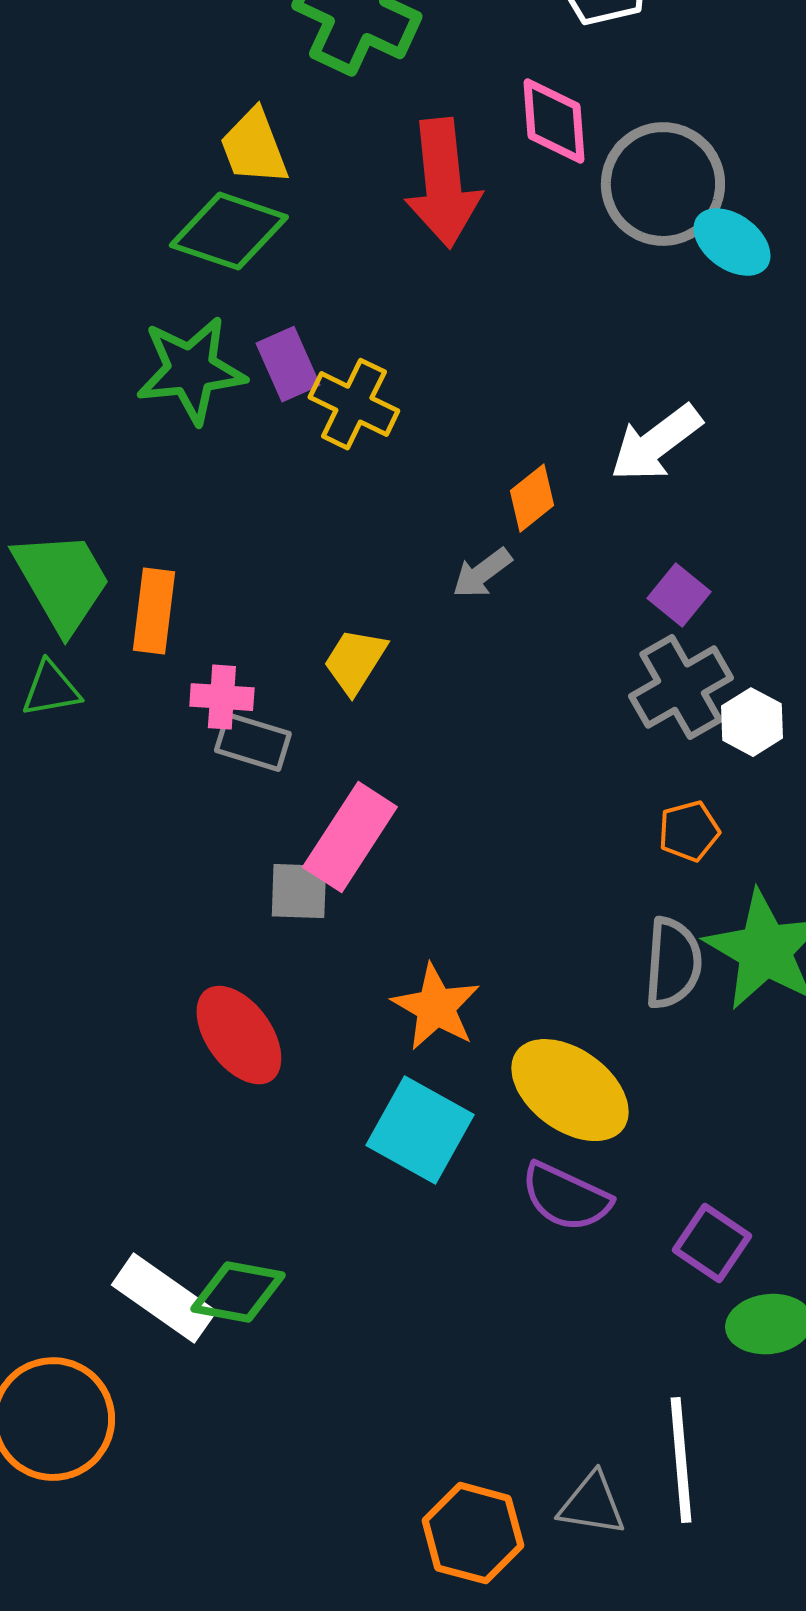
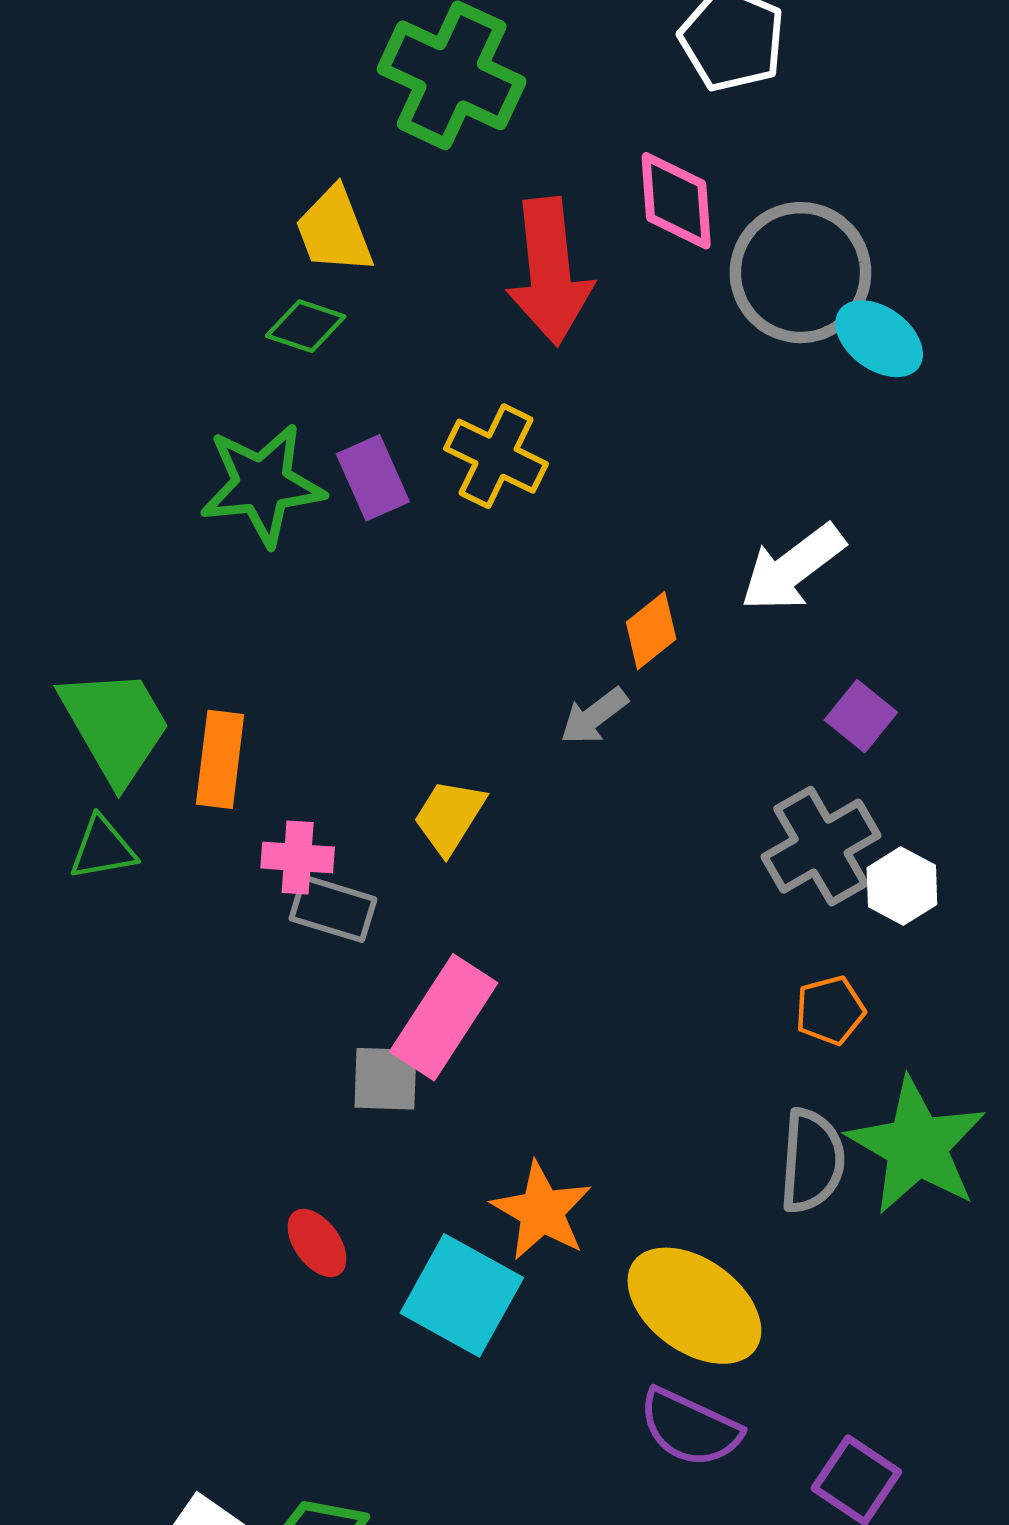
green diamond: (229, 231) -> (306, 326), size x0.6
yellow cross: (354, 404) -> (496, 456), moved
purple square: (679, 595) -> (861, 716), moved
red ellipse: (239, 1035) -> (317, 1243), size x0.6
cyan square: (420, 1130) -> (462, 1295), moved

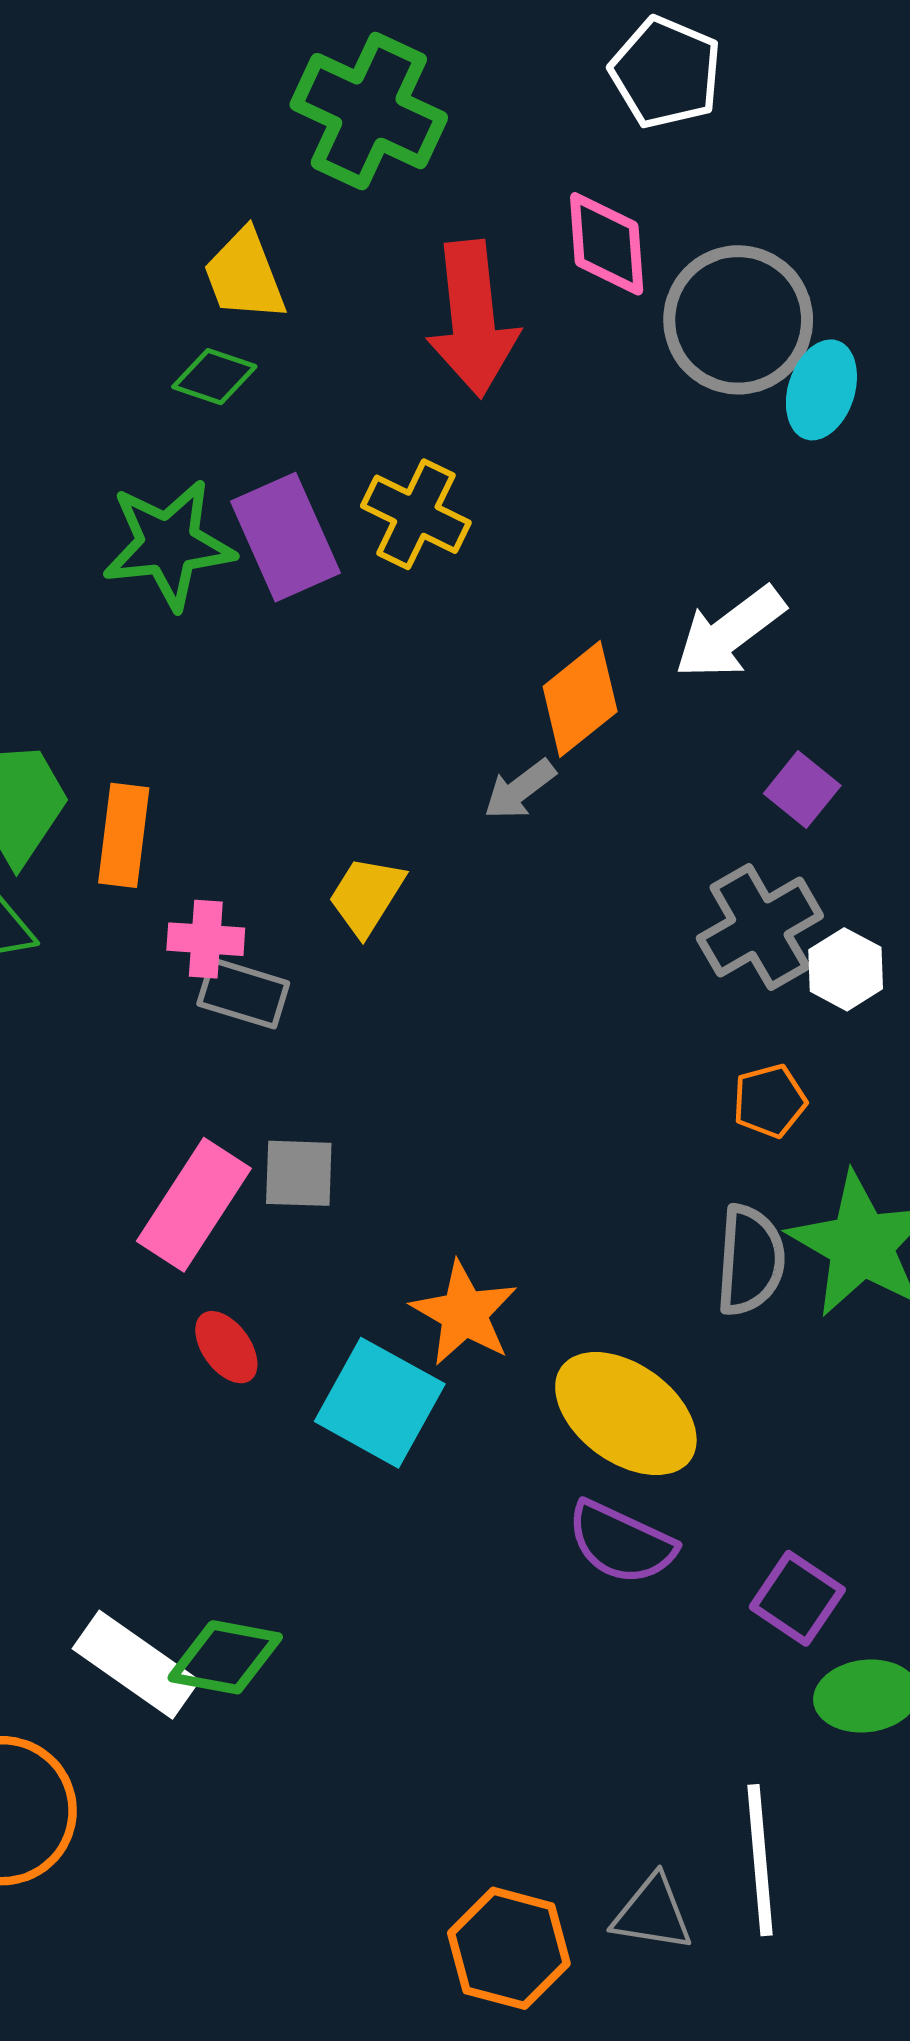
cyan ellipse: (879, 339) -> (821, 390), turned 72
purple rectangle: (373, 478) -> (286, 537), size x1.4
orange diamond: (651, 631) -> (580, 699), size x1.4
pink rectangle: (444, 1017) -> (194, 1205), moved

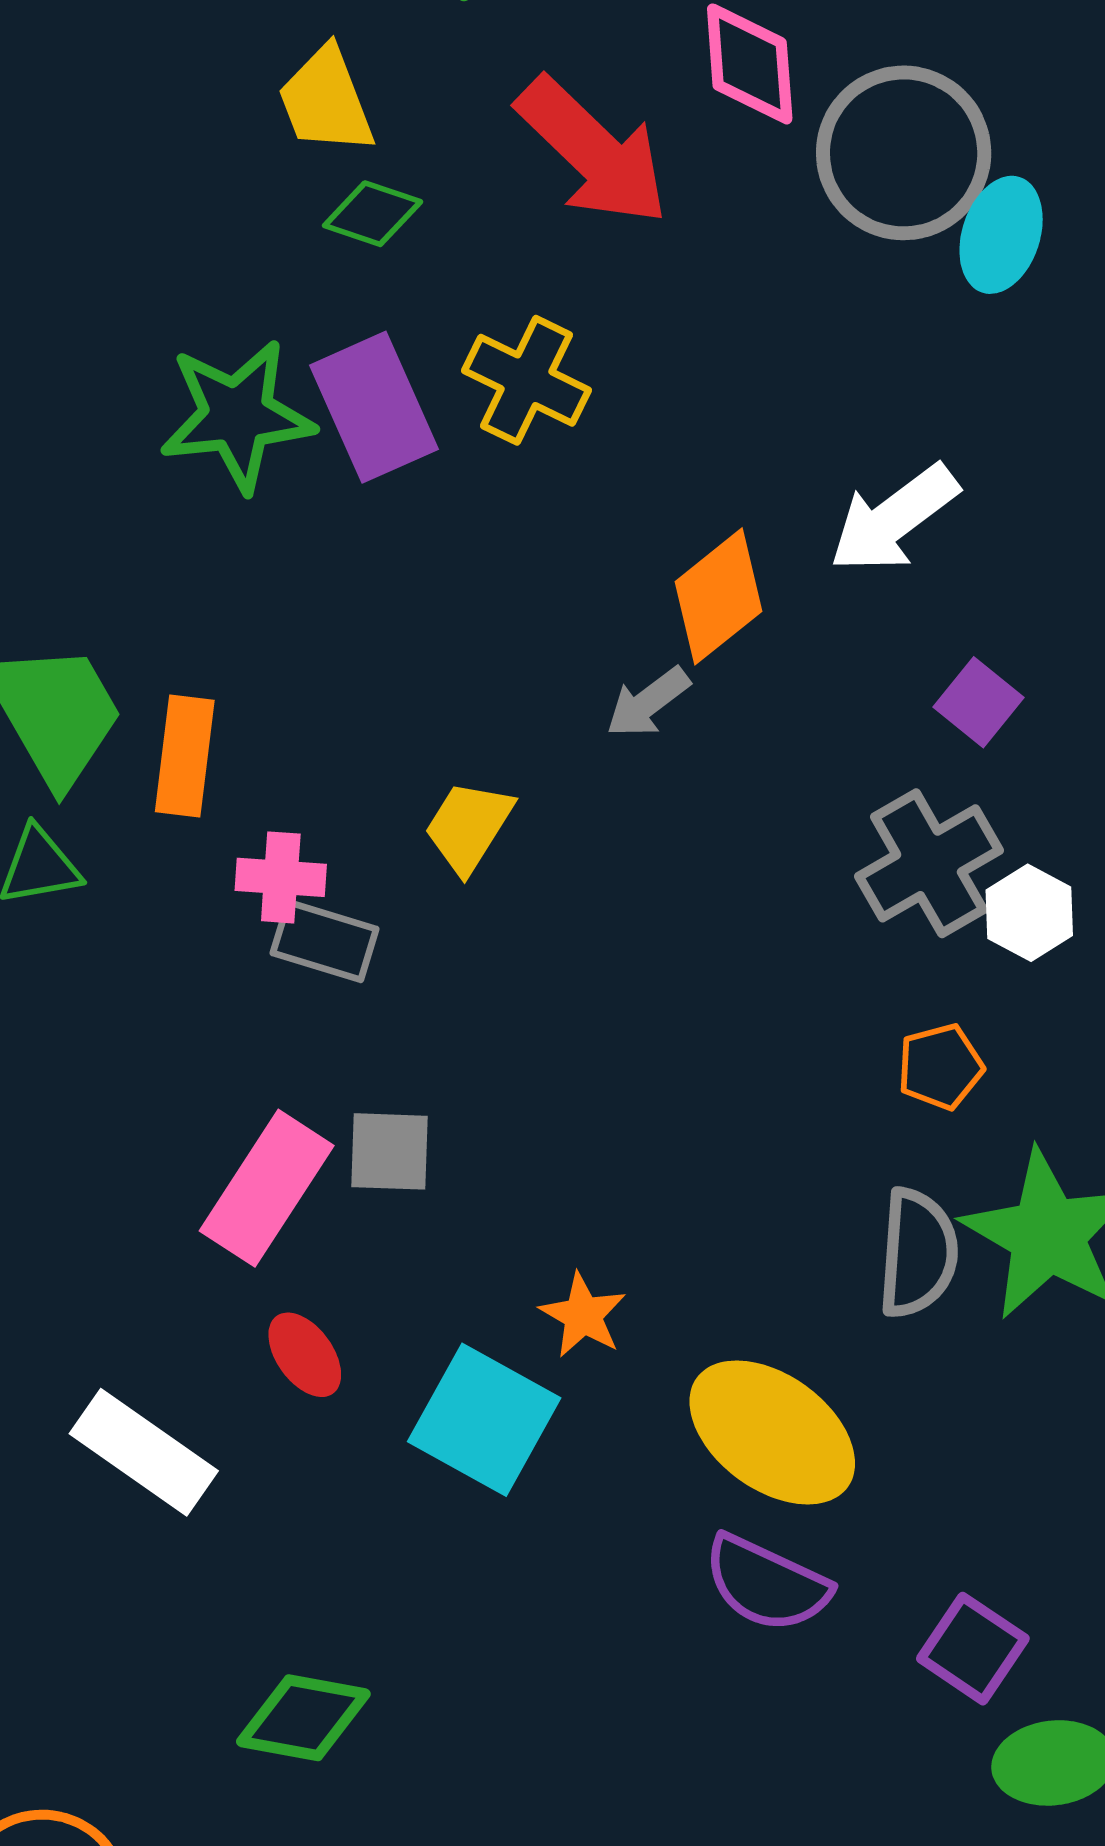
red arrow: (473, 319) -> (593, 152), turned -40
green diamond: (214, 377) -> (373, 214), moved
orange star: (464, 1313) -> (583, 1315), size x0.7
white rectangle: (136, 1665) -> (144, 1452), moved

